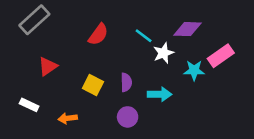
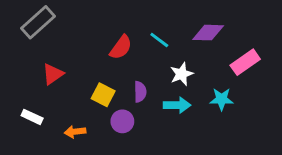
red semicircle: (98, 34) -> (121, 47), moved
white star: (163, 53) -> (182, 74), moved
cyan star: (194, 70) -> (222, 99), moved
purple circle: (128, 117) -> (122, 121), moved

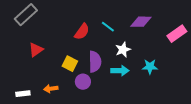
pink rectangle: (245, 62) -> (177, 34), moved
purple semicircle: (140, 92) -> (95, 62), size x1.5
white rectangle: (32, 117) -> (23, 94), moved, turned -32

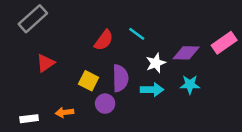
purple diamond: (141, 22) -> (186, 53), moved

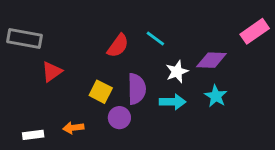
gray rectangle: (33, 19) -> (24, 39), moved, turned 52
pink rectangle: (224, 43) -> (255, 31), moved
cyan star: (190, 85) -> (216, 96), turned 30

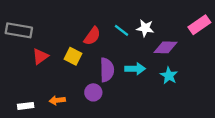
white star: (177, 72) -> (145, 28), moved, turned 30
yellow square: (101, 92) -> (73, 56), moved
cyan arrow: (173, 102) -> (135, 69), moved

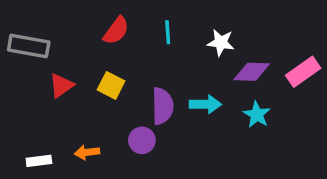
pink rectangle: (199, 25) -> (303, 72), moved
cyan line: (121, 30) -> (168, 32), moved, turned 49
red semicircle: (92, 36) -> (116, 31), moved

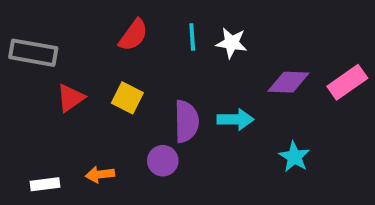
white star: (221, 43) -> (231, 43), moved
cyan star: (257, 115) -> (294, 157), moved

